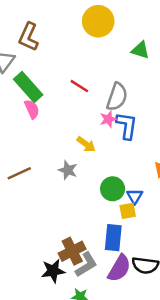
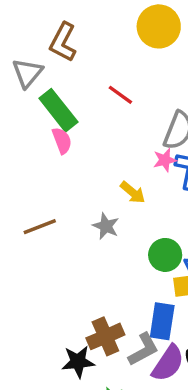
red line: (79, 86) -> (120, 95), moved
gray L-shape: (86, 265) -> (143, 349), moved

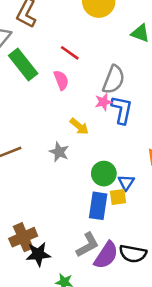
pink semicircle: (62, 141) -> (61, 80), moved
blue rectangle: (162, 321) -> (98, 206), moved
brown cross: (105, 336) -> (23, 237), moved

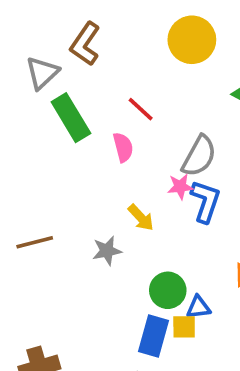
gray star: (59, 152) -> (107, 251), turned 30
blue triangle: (126, 182) -> (198, 307), turned 42

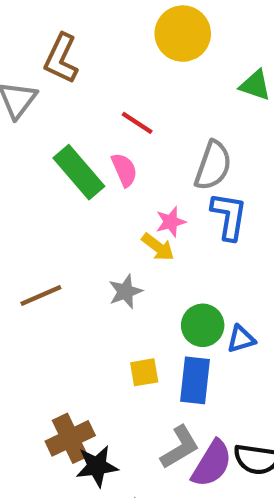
green rectangle: (71, 118) -> (79, 172), moved
pink star: (180, 187) -> (171, 222), moved
yellow square: (184, 327) -> (144, 372), moved

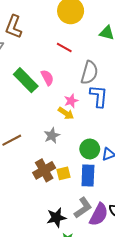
red line: (137, 123) -> (64, 47), moved
brown cross: (70, 438) -> (44, 170), moved
black star: (97, 466) -> (56, 217), moved

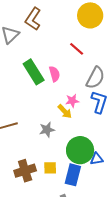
green circle: (90, 149) -> (80, 150), size x1.4
brown cross: (44, 170) -> (25, 171), moved

